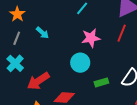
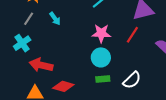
cyan circle: (80, 63) -> (101, 57), moved
red arrow: (38, 81) -> (41, 65), turned 35

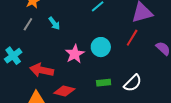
pink star: (101, 33) -> (75, 54), moved, turned -30
cyan cross: (22, 43) -> (13, 56), moved
cyan circle: (101, 57) -> (101, 47), moved

